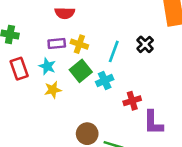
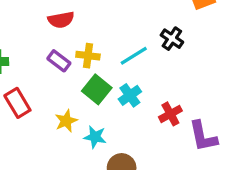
purple rectangle: (57, 44) -> (59, 61), turned 54
cyan line: (114, 51) -> (134, 56), turned 50
cyan star: (47, 66) -> (95, 137), moved

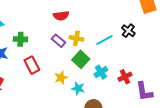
cyan cross: (130, 95) -> (101, 72), moved

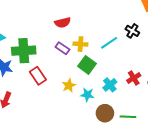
green cross: (20, 39) -> (24, 51), size x1.6
cyan cross: (101, 72) -> (110, 85), moved

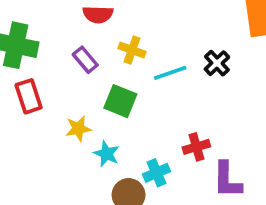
yellow cross: (80, 44) -> (132, 50), moved
green square: (87, 65) -> (120, 101), turned -30
cyan cross: (110, 85) -> (157, 173), moved

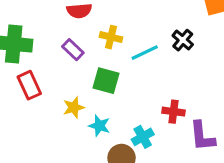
red cross: (196, 147) -> (173, 112), turned 30

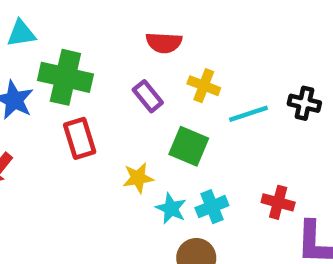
black cross: (183, 40) -> (304, 103), turned -35
cyan cross: (143, 137) -> (212, 207), moved

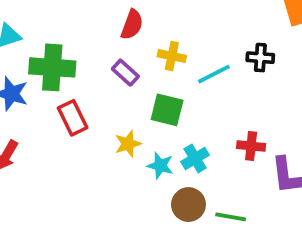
red semicircle: (164, 43) -> (132, 25), turned -64

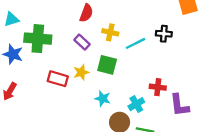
red rectangle: (73, 118) -> (58, 79), moved, turned -48
yellow star: (128, 144) -> (81, 72), moved
cyan cross: (195, 158) -> (136, 104), moved

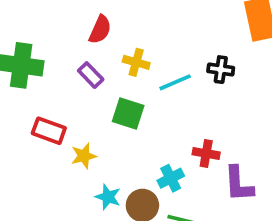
yellow star: (81, 72) -> (84, 156), moved
cyan star: (103, 99) -> (108, 197), moved

